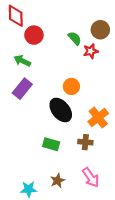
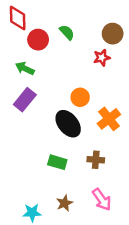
green semicircle: (75, 38) -> (67, 32), moved
orange cross: (98, 117) -> (109, 119), moved

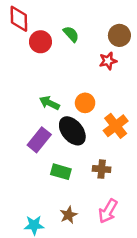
green arrow: (25, 68) -> (49, 103), moved
purple rectangle: (25, 100) -> (39, 140), moved
pink arrow: (102, 199) -> (108, 211), turned 65

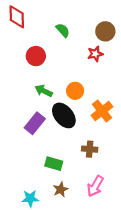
red circle: (40, 42) -> (36, 56), moved
green rectangle: (61, 172) -> (54, 164), moved

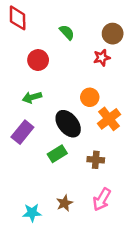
green arrow: (44, 91) -> (32, 97), moved, turned -42
orange circle: (75, 91) -> (90, 97), moved
purple rectangle: (35, 123) -> (22, 132), moved
green rectangle: (54, 164) -> (57, 154), moved, turned -48

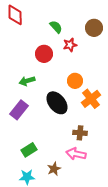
red star: (102, 58) -> (70, 45), moved
red circle: (38, 60) -> (44, 54), moved
green rectangle: (57, 154) -> (29, 150), moved
pink arrow: (102, 199) -> (76, 154), moved, turned 72

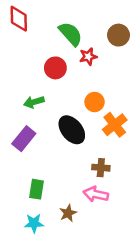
green semicircle: (56, 27) -> (71, 34), size x1.5
green rectangle: (29, 150) -> (36, 189), turned -49

